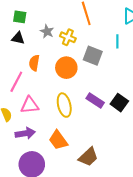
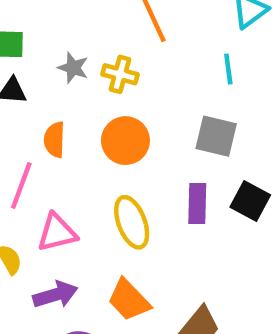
gray square: (93, 56) -> (216, 136), moved
purple rectangle: (95, 101) -> (197, 204), turned 66

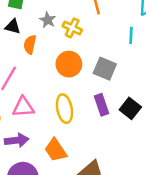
gray square: (216, 136) -> (105, 69), moved
orange semicircle: (54, 140) -> (30, 45), moved
purple rectangle: (197, 204) -> (101, 105), turned -30

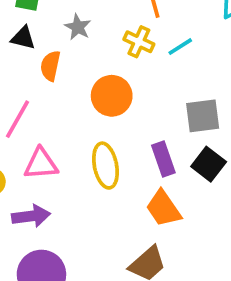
yellow cross: (72, 28) -> (139, 42), moved
cyan line: (131, 35) -> (180, 47), moved, turned 56
gray square: (105, 69) -> (203, 116), moved, turned -30
orange trapezoid: (56, 150) -> (163, 208), moved

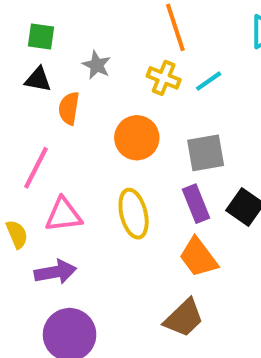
gray square: (203, 116) -> (206, 153), moved

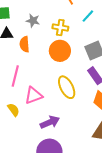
yellow cross: (164, 78) -> (60, 27), moved
purple arrow: (55, 272) -> (50, 122), moved

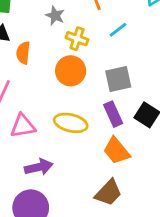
gray star: (33, 21) -> (55, 16), moved
yellow ellipse: (67, 87) -> (71, 123), turned -60

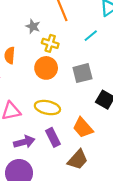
cyan line: (118, 30) -> (91, 36), moved
purple rectangle: (113, 114) -> (53, 137), moved

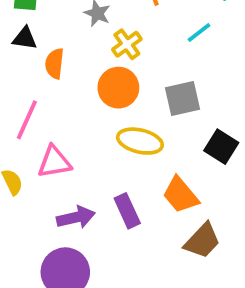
yellow cross: (50, 43) -> (127, 44), turned 35
yellow ellipse: (47, 108) -> (140, 141), moved
brown trapezoid: (78, 160) -> (202, 241), moved

